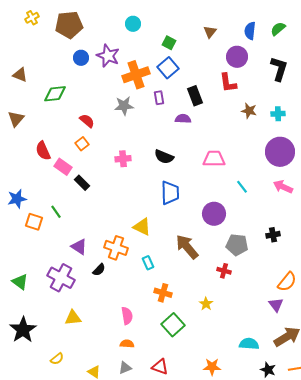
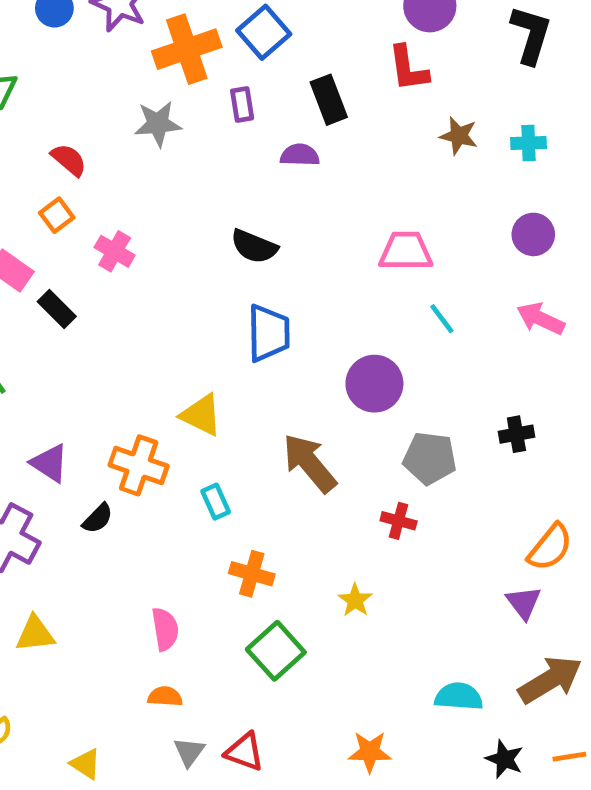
purple circle: (280, 152) -> (533, 234), size x0.6
pink cross: (123, 159) -> (115, 251), moved, turned 35
pink trapezoid: (214, 159) -> (406, 251), moved
gray triangle: (125, 368) -> (189, 752), moved, turned -32

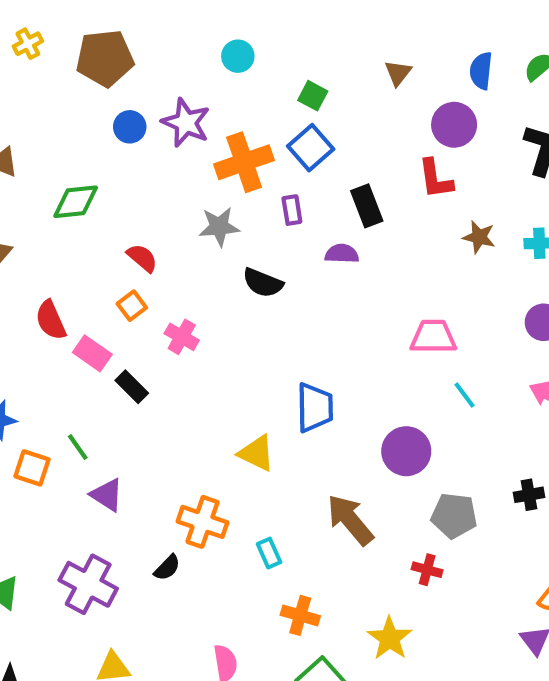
black semicircle: (254, 246) -> (263, 283), moved
yellow triangle: (201, 415) -> (257, 453), moved
purple triangle: (50, 463) -> (107, 495), moved
yellow star: (355, 600) -> (390, 638), size x1.5

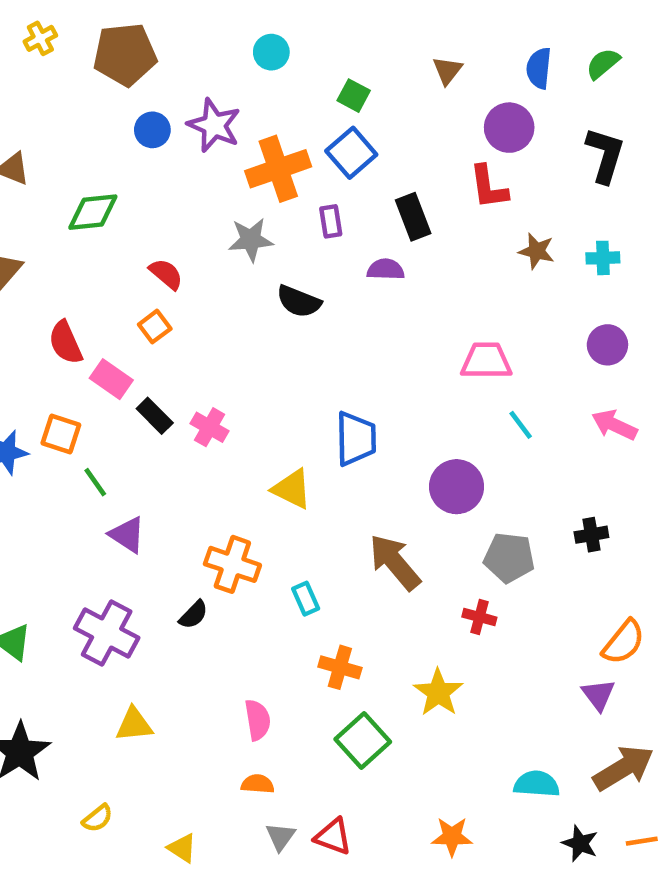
pink cross: (182, 337) -> (210, 427), moved
orange square: (32, 468) -> (61, 434), moved

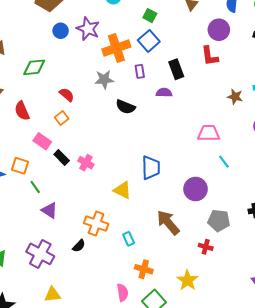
brown star: (537, 251) -> (235, 97), moved
red semicircle: (65, 343) -> (22, 111), moved
pink semicircle: (258, 720) -> (122, 293), moved

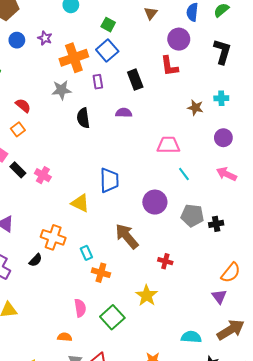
purple star: (88, 29) -> (45, 38), size x0.6
purple semicircle: (164, 93) -> (124, 113), moved
black semicircle: (126, 107) -> (83, 118), turned 60
gray pentagon: (219, 220) -> (192, 216), moved
orange cross: (144, 269) -> (101, 273), moved

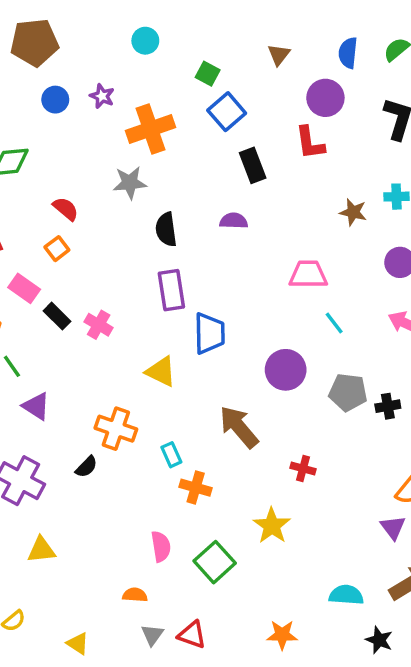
blue square: (107, 51) -> (227, 112), moved
purple rectangle: (98, 82) -> (171, 290), moved, size x1.6

